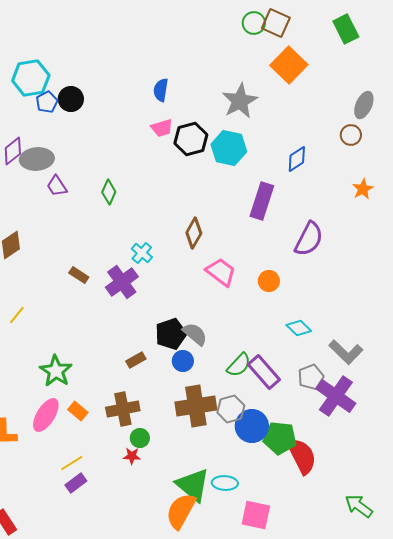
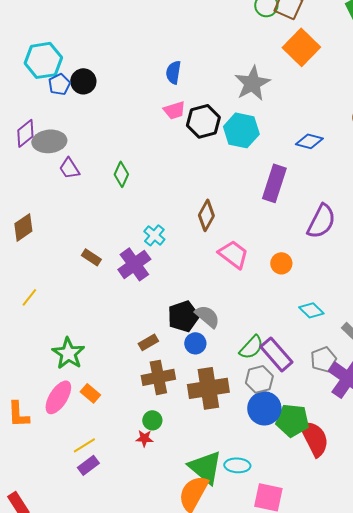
blue diamond: (297, 159) -> (309, 141), turned 48
brown cross: (123, 409) -> (158, 377), moved
gray hexagon: (231, 409) -> (259, 379), moved

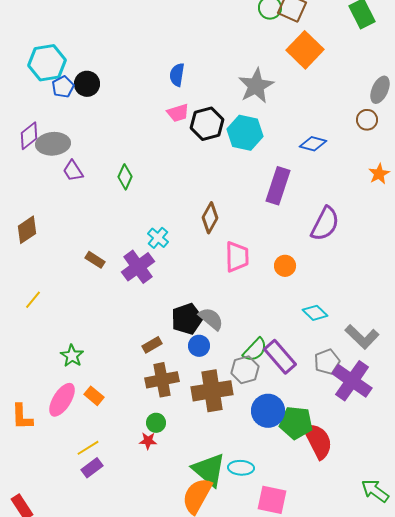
pink trapezoid: (233, 254) -> (237, 257), turned 52
green star: (68, 353) -> (72, 356), size x0.7
gray hexagon: (259, 379) -> (245, 370), moved

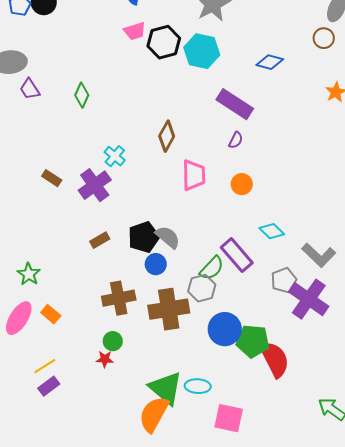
purple rectangle: (278, 186) -> (235, 104), turned -75
purple semicircle: (325, 224) -> (236, 140), moved, size x0.5
brown rectangle: (152, 345) -> (100, 240), moved
purple rectangle: (280, 357) -> (237, 255), moved

